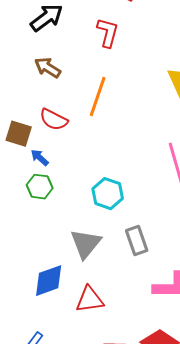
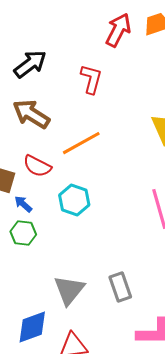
brown arrow: (48, 68) -> (31, 114), size x1.4
orange line: (98, 97) -> (81, 143), turned 42
cyan hexagon: (108, 194) -> (74, 200), moved

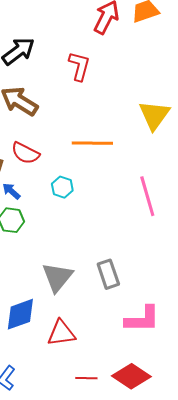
orange line: (81, 143) -> (92, 143), moved, turned 30
cyan hexagon: (74, 200) -> (62, 187), size x0.7

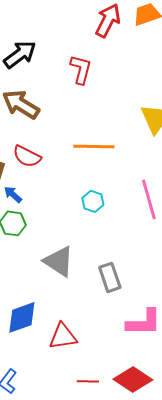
cyan hexagon: (62, 187) -> (93, 201), moved
gray triangle: (57, 277) -> (59, 261), moved, turned -36

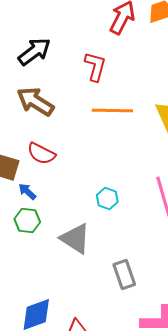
orange line: (94, 146) -> (112, 111), moved
gray triangle: (59, 261) -> (75, 239), moved

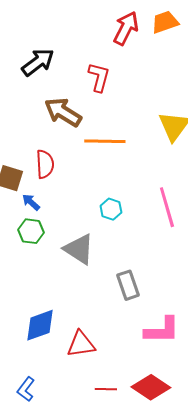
brown arrow: (35, 102) -> (63, 112), moved
orange line: (112, 111) -> (105, 141), moved
red semicircle: (41, 154) -> (45, 164), turned -120

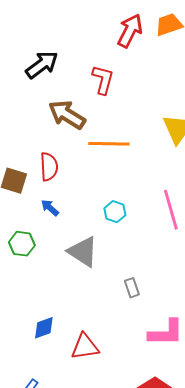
blue arrow: (31, 202) -> (50, 208), moved
green hexagon: (31, 231) -> (22, 244), moved
gray rectangle: (128, 285) -> (132, 288), size x0.7
blue diamond: (40, 325) -> (44, 328), size x0.7

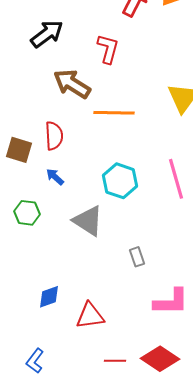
cyan hexagon: (115, 212) -> (120, 181), size x1.6

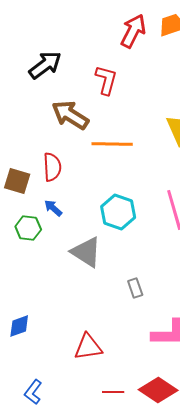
green hexagon: (27, 213) -> (28, 228), moved
blue diamond: (49, 297) -> (19, 326), moved

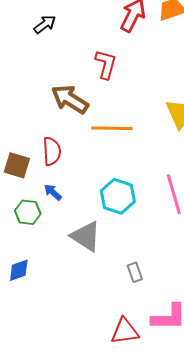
black arrow: (45, 65) -> (45, 24), moved, size x0.7
blue diamond: (19, 326) -> (19, 270), moved
red triangle: (88, 347) -> (125, 331), moved

